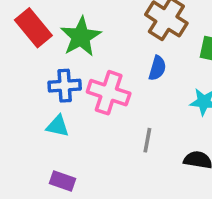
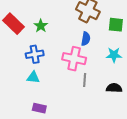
green star: (81, 37) -> (41, 26), size x0.6
pink cross: (109, 93) -> (74, 59), moved

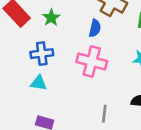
blue semicircle: (86, 39) -> (95, 28), moved
gray line: (85, 80) -> (104, 114), moved

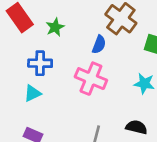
cyan triangle: (39, 83) -> (33, 93), turned -42

